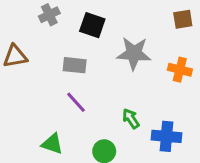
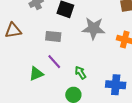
green arrow: (131, 119) -> (80, 73), moved
green triangle: (52, 144) -> (36, 74), moved, turned -42

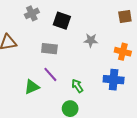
gray star: (94, 28) -> (91, 40), size x0.6
blue cross: (116, 85) -> (114, 80), moved

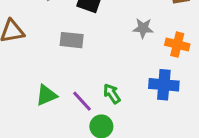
gray star: (91, 40) -> (143, 28), moved
purple line: (50, 74) -> (82, 101), moved

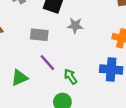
gray star: (143, 28) -> (75, 25), moved
purple line: (82, 101) -> (47, 63), moved

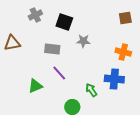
green arrow: (71, 77) -> (91, 90), moved

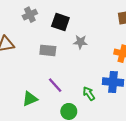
purple line: (59, 73) -> (55, 85), moved
green triangle: (35, 86) -> (30, 99), moved

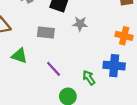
green triangle: (30, 99) -> (19, 56), moved, turned 42

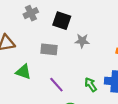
green arrow: (89, 78) -> (91, 85), moved

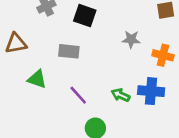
gray star: (82, 41) -> (131, 39), moved
green arrow: (91, 85) -> (121, 95), turned -32

